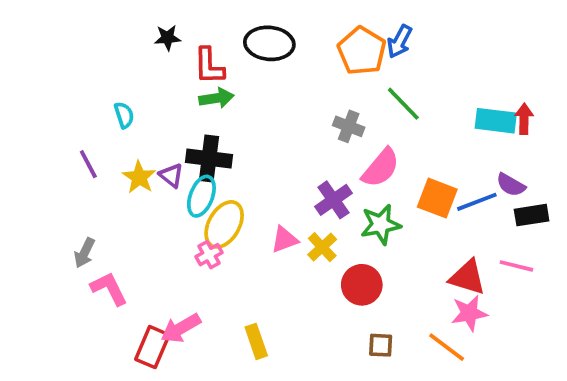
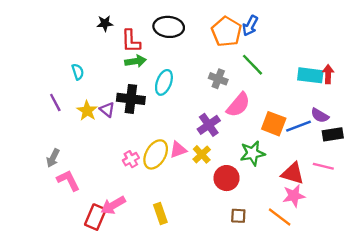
cyan ellipse: (201, 196) -> (164, 82), moved
yellow ellipse: (224, 224) -> (156, 154), moved
green star: (381, 224) -> (252, 153), moved

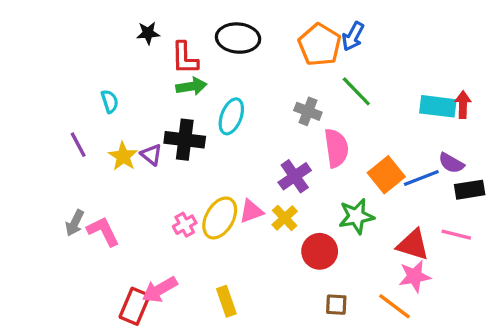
pink semicircle: (238, 105) -> (336, 148), turned -48
orange square: (274, 124) -> (386, 175), turned 30
pink L-shape: (68, 180) -> (103, 231), moved

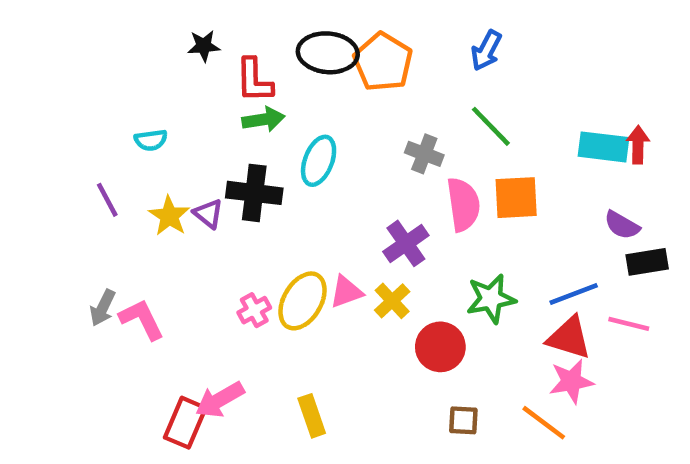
orange pentagon: (320, 45) -> (383, 62), moved
cyan semicircle: (110, 101) -> (151, 140), turned 100
orange square: (386, 175) -> (516, 198), moved, turned 36
blue line: (421, 178) -> (574, 294), moved

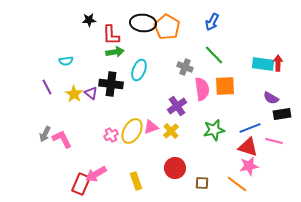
red circle: (440, 347) -> (175, 168), moved

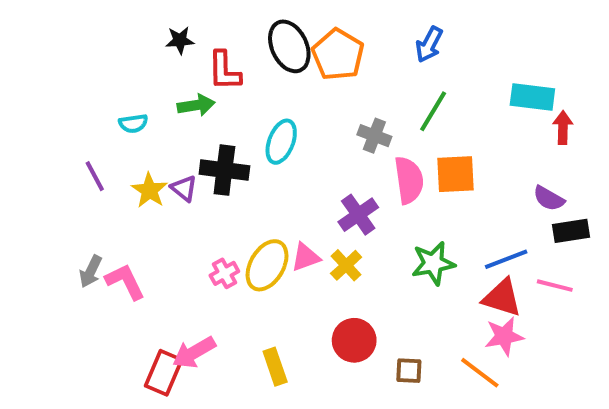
black ellipse: (143, 23) -> (289, 46), turned 60
green arrow: (115, 52) -> (196, 105), moved
green line: (214, 55) -> (433, 111), turned 75
cyan rectangle: (263, 64) -> (532, 97), moved

